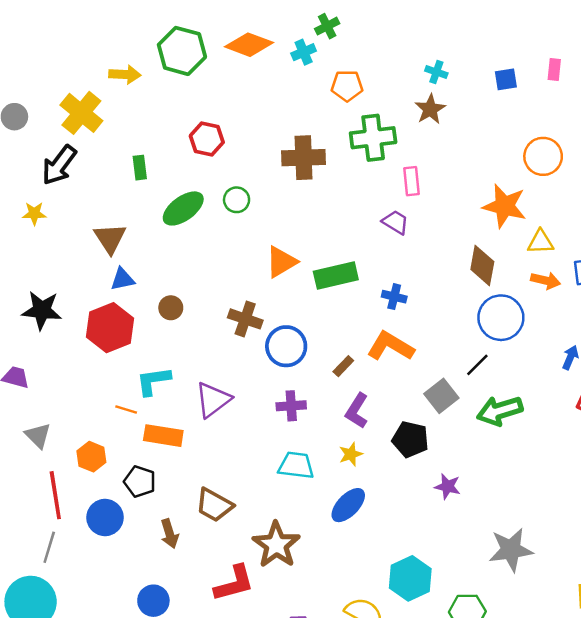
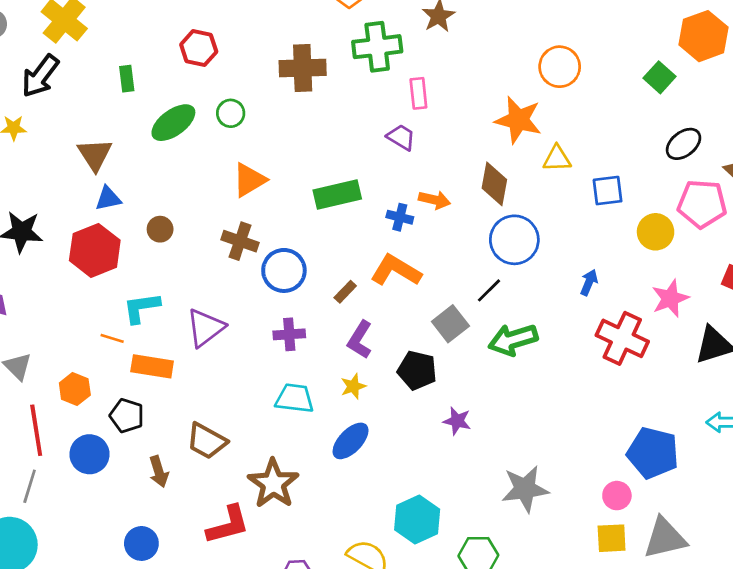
orange triangle: (281, 262) -> (249, 180), moved
orange arrow: (546, 280) -> (434, 200), moved

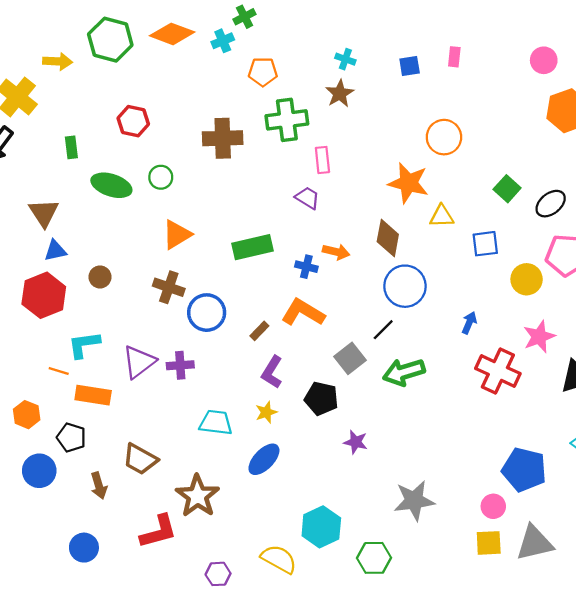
green square: (660, 77) -> (507, 189), moved
green ellipse: (173, 123) -> (111, 185), turned 54
purple cross: (289, 334) -> (180, 365), moved

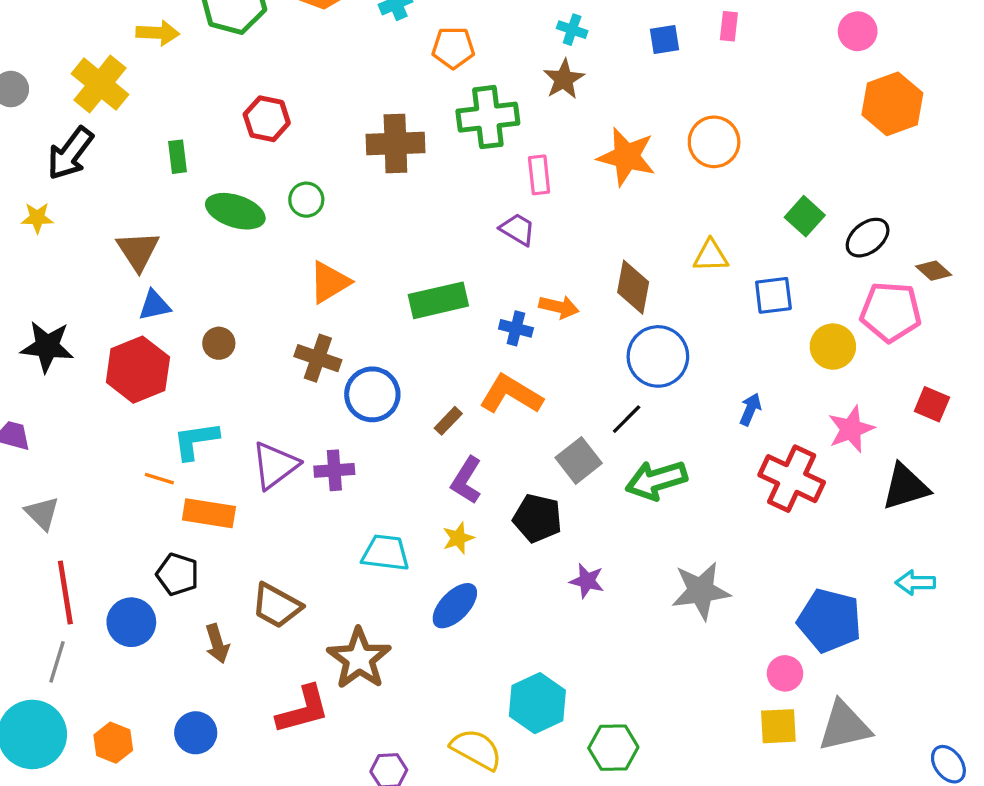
orange star: (408, 183) -> (627, 157), moved
orange hexagon: (27, 415) -> (113, 743), moved
gray star: (414, 501) -> (701, 591), moved

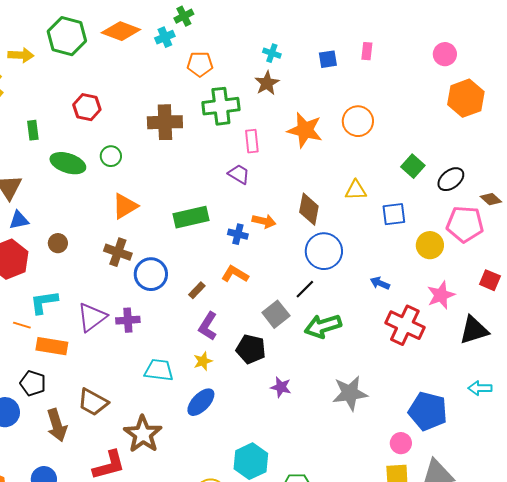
orange L-shape: (511, 394) -> (235, 274), size x0.7
blue arrow: (750, 409) -> (380, 283), turned -90
brown arrow: (217, 644) -> (57, 425), size x1.4

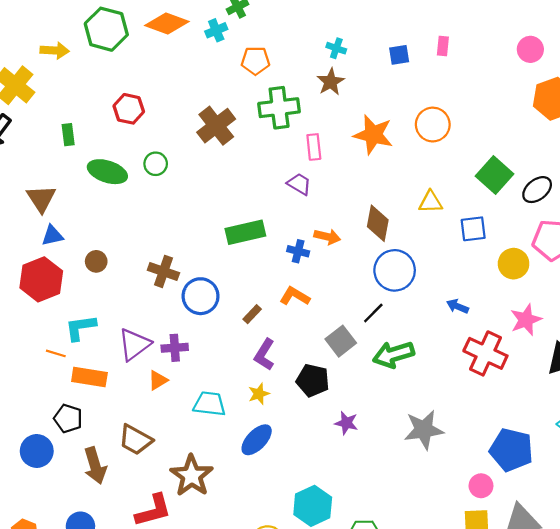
brown cross: (165, 122) -> (216, 126), turned -36
green square: (413, 166) -> (494, 175), size x1.4
orange triangle: (125, 206) -> (158, 380), moved, size x0.7

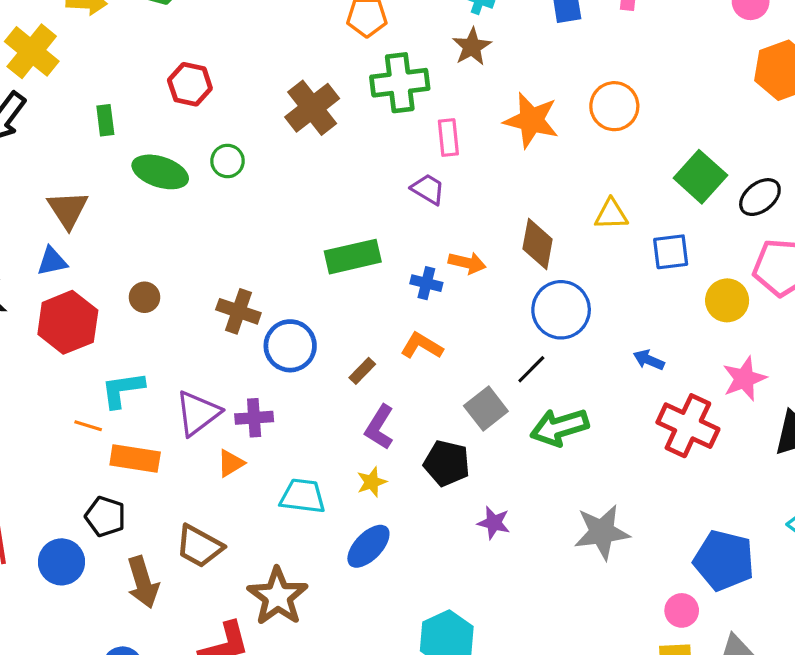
blue triangle: (52, 236) -> (52, 261), moved

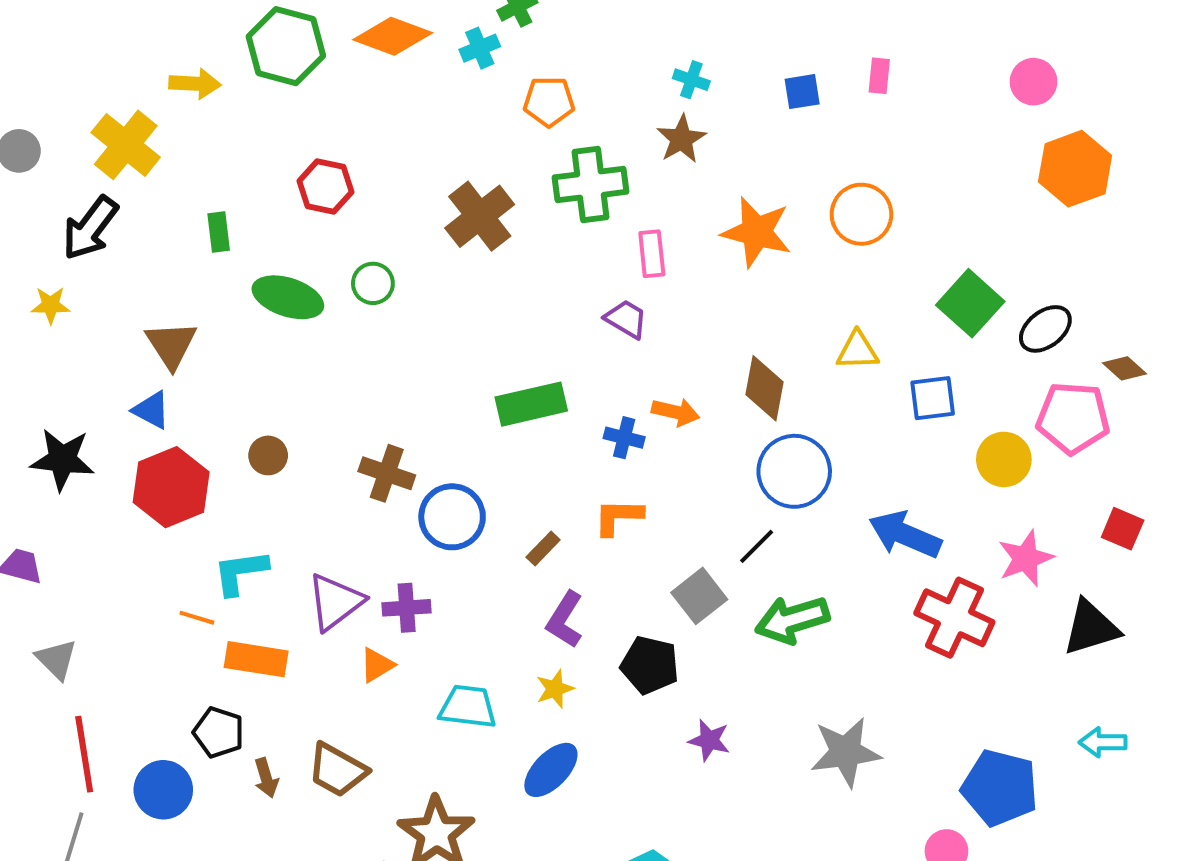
blue triangle: (52, 261) -> (151, 410), turned 40
orange L-shape: (422, 346) -> (618, 517), turned -30
blue arrow: (649, 360) -> (905, 535), size x1.8
brown arrow: (143, 582) -> (266, 778), moved, size x0.6

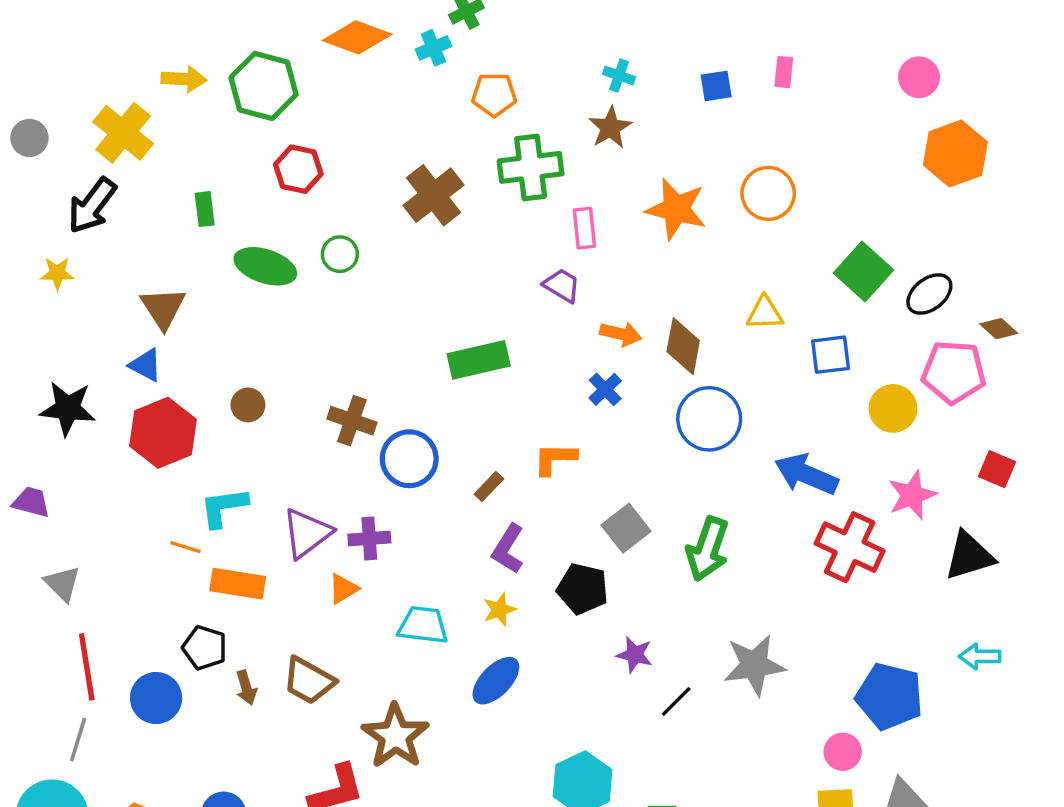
green hexagon: (286, 46) -> (264, 86), moved
orange arrow: (676, 412) -> (621, 334), moved
blue cross: (624, 438) -> (605, 389), moved, turned 32
black line: (757, 546) -> (676, 701), moved
green arrow: (792, 620) -> (707, 549), turned -54

